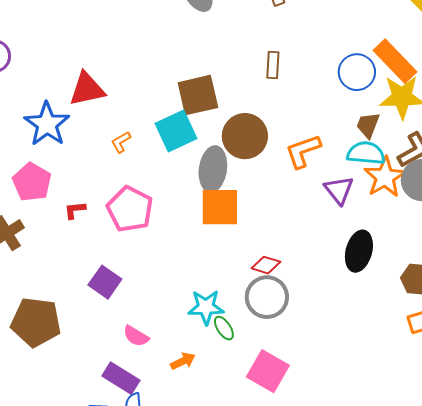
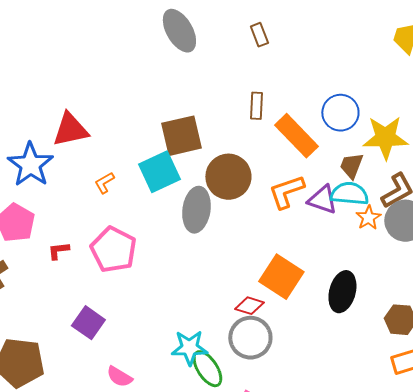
orange rectangle: (395, 61) -> (296, 136), moved
orange star: (385, 177) -> (368, 218), size x0.6
purple triangle: (339, 190) -> (322, 200), moved, turned -32
orange square: (220, 207) -> (281, 277), moved, turned 33
green ellipse: (224, 328) -> (207, 369), size x1.5

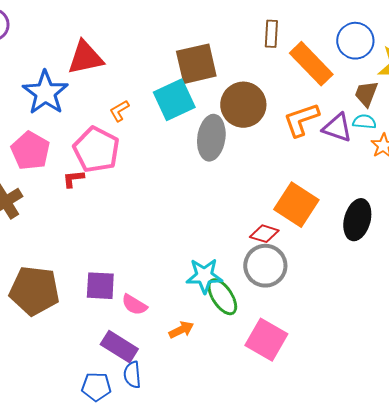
cyan semicircle: (349, 194) -> (364, 122), size x0.6
pink pentagon: (113, 250) -> (96, 150), moved
purple square: (88, 323) -> (100, 286), moved, turned -32

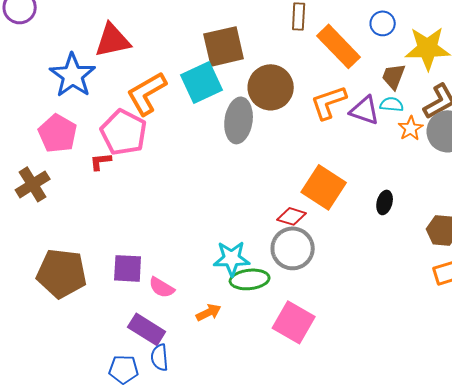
blue circle: (355, 41) -> (383, 23), size x0.7
orange L-shape: (119, 111) -> (147, 93), size x2.0
black ellipse: (357, 220) -> (385, 202), size x0.6
green ellipse: (222, 297) -> (250, 279), turned -63

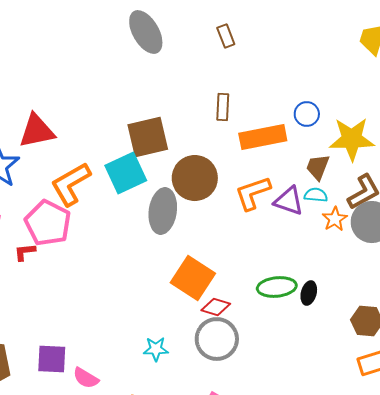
orange rectangle: (339, 46) -> (263, 137), turned -57
orange square: (324, 187) -> (193, 278), moved
cyan star: (232, 258) -> (156, 349), size x0.7
green ellipse: (250, 279) -> (277, 287), moved

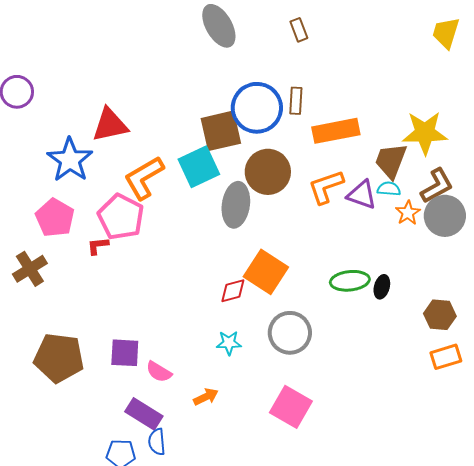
blue circle: (307, 114) -> (257, 108), moved, size x2.0
brown trapezoid: (318, 167) -> (391, 161), size x1.4
red diamond: (216, 307) -> (233, 291), moved, turned -32

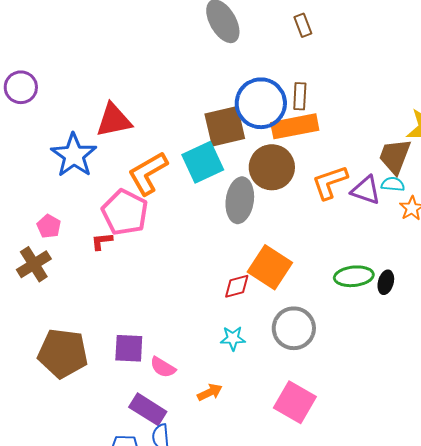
orange rectangle: (336, 131) -> (295, 126), moved
pink pentagon: (55, 218) -> (49, 226), moved, size x0.6

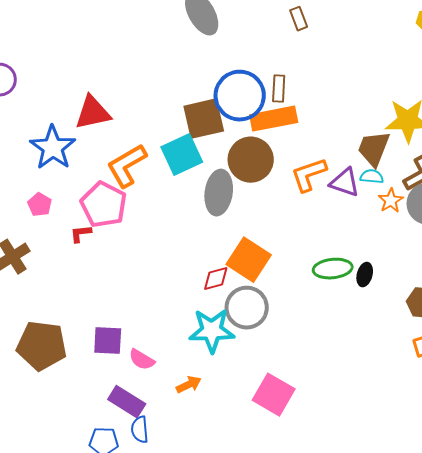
brown rectangle: (303, 25) -> (299, 19), moved
pink pentagon: (49, 226) -> (40, 205), moved
gray circle: (294, 328) -> (247, 308), moved
cyan star: (233, 338) -> (212, 331), size x1.8

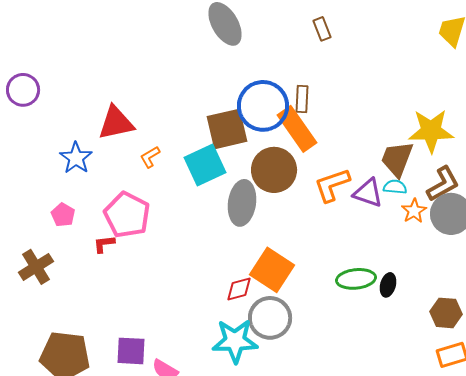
orange rectangle: (274, 119) -> (297, 129), turned 66
blue star: (53, 148) -> (76, 158), size x0.7
orange L-shape: (127, 166) -> (150, 157), moved, size x0.5

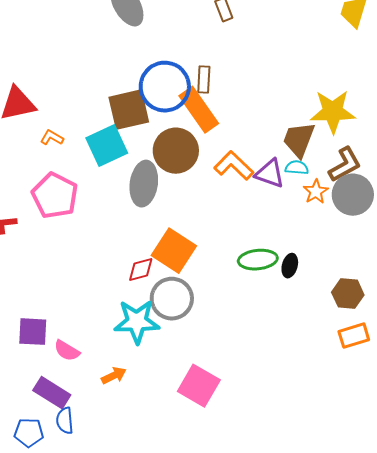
orange L-shape: (150, 157) -> (52, 138), turned 60
orange L-shape: (332, 185) -> (234, 166), turned 63
pink pentagon: (127, 215) -> (55, 196), moved

